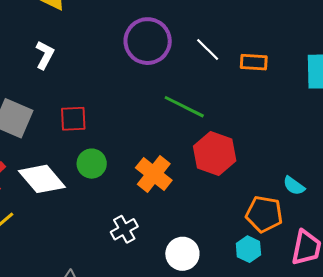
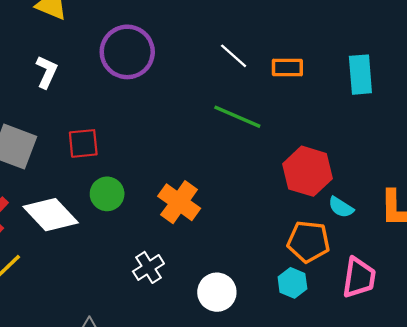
purple circle: (148, 41) -> (127, 52), moved
green line: (184, 107) -> (237, 117), moved
red hexagon: (215, 153) -> (308, 171), moved

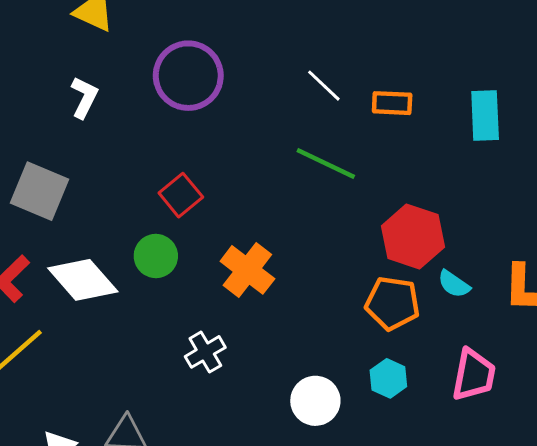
red square: (83, 143) -> (181, 195), moved, turned -36
orange pentagon: (308, 242) -> (392, 303), moved
white circle: (217, 292) -> (315, 401), moved

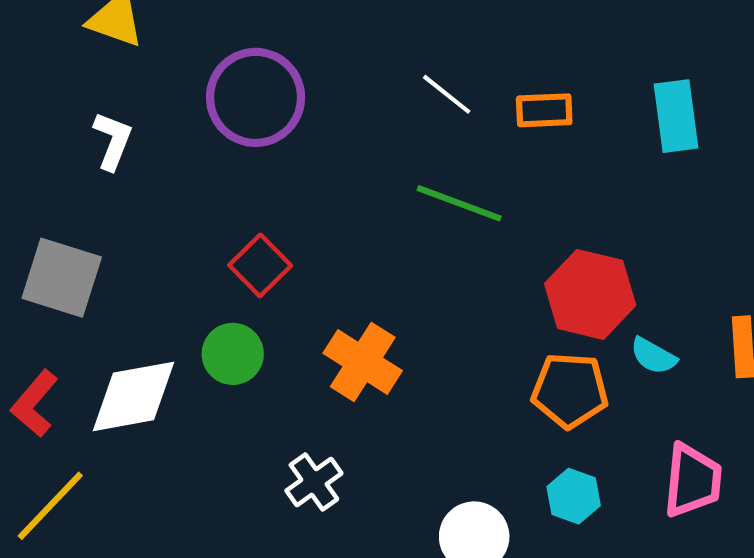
white diamond: (83, 280) -> (134, 396), turned -54

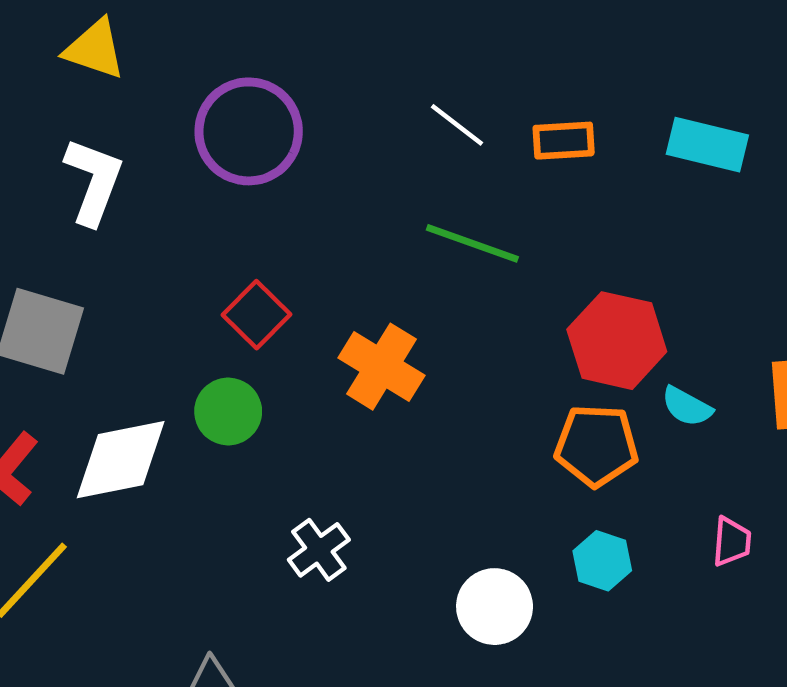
cyan rectangle: (676, 116) -> (707, 145), turned -68
white L-shape: (113, 141) -> (94, 181), size x1.4
orange cross: (363, 362) -> (381, 367), moved
pink trapezoid: (693, 480) -> (732, 542), size x0.6

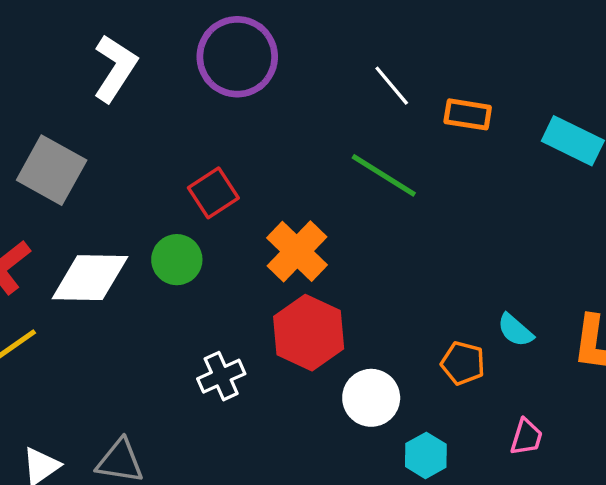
red hexagon: (617, 341) -> (309, 333), moved
orange pentagon: (596, 446) -> (463, 363), moved, size x0.7
cyan hexagon: (602, 561) -> (426, 455), moved
white circle: (495, 607) -> (371, 398), moved

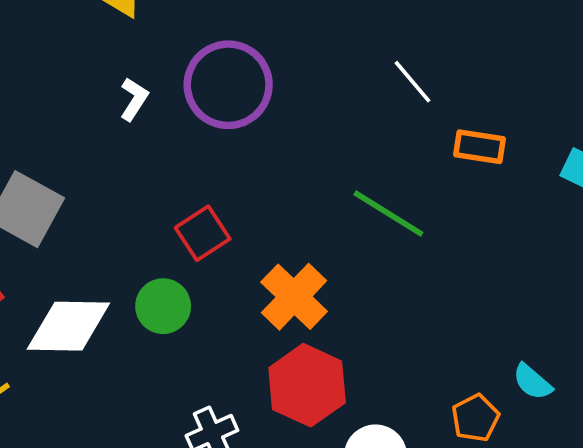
white L-shape: (115, 68) -> (134, 99), moved, size x0.6
white line: (392, 86) -> (413, 82), moved
orange pentagon: (463, 363) -> (475, 418), turned 30

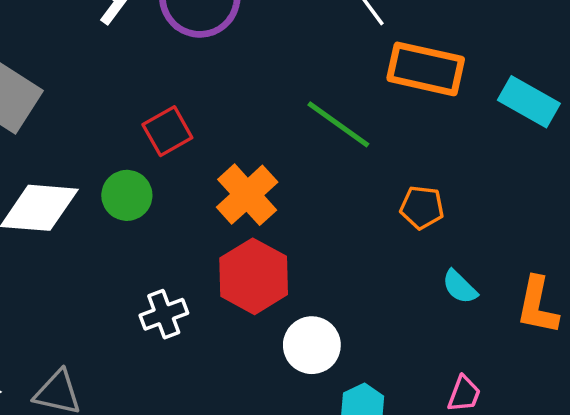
orange rectangle: (480, 147) -> (426, 69), size x1.6
orange pentagon: (475, 418) -> (422, 207), moved, turned 30

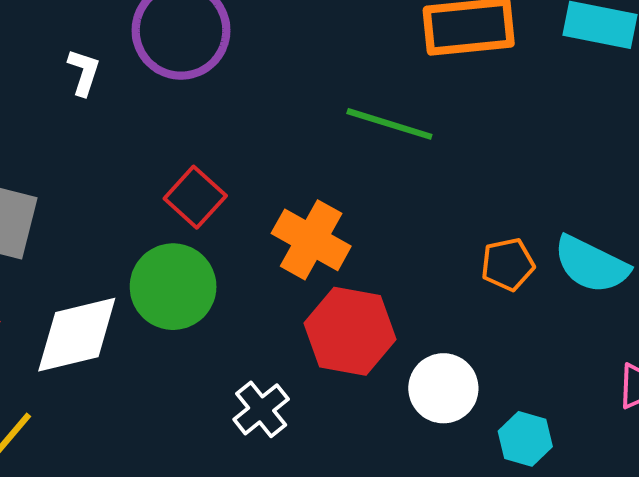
green circle: (127, 195) -> (173, 287), size x1.4
orange pentagon: (422, 207) -> (508, 264), moved
cyan semicircle: (460, 287) -> (591, 265), size x1.6

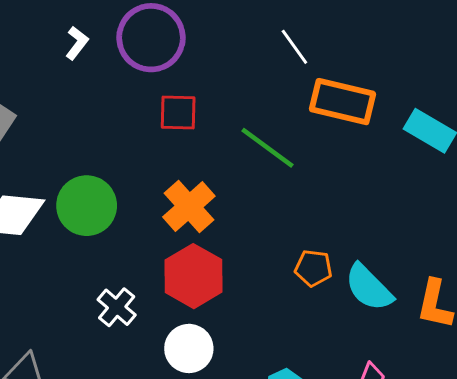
red square: (195, 197) -> (178, 112), moved, turned 30
white circle: (443, 388) -> (189, 348), moved
white cross: (261, 409) -> (117, 307), turned -30

